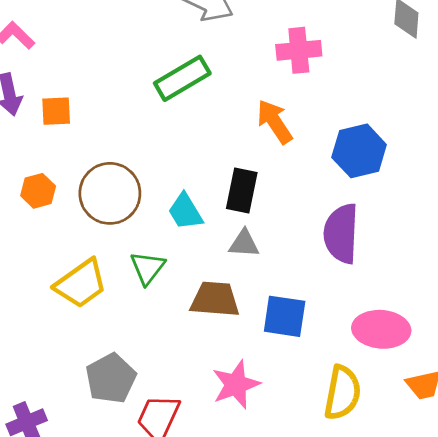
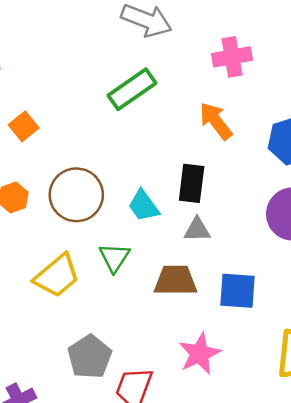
orange square: (56, 111) -> (24, 126), turned -32

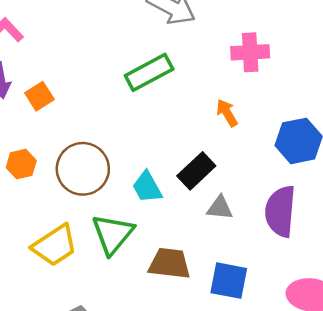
orange arrow: (216, 121) -> (227, 113), size x0.7
black rectangle: (192, 183) -> (196, 171), turned 33
gray triangle: (197, 230) -> (220, 208), moved
green triangle: (114, 257) -> (113, 234), size x1.4

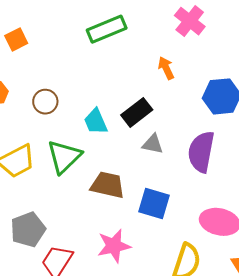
pink cross: (250, 52) -> (190, 21), turned 36
brown circle: (83, 169) -> (45, 102), size x0.6

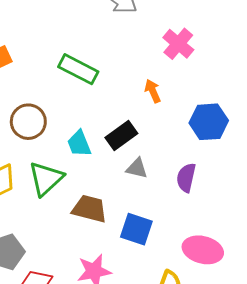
green rectangle: (107, 29) -> (78, 69), moved, turned 48
brown circle: (45, 102) -> (28, 122), size x1.4
purple semicircle: (201, 152) -> (186, 178), size x0.7

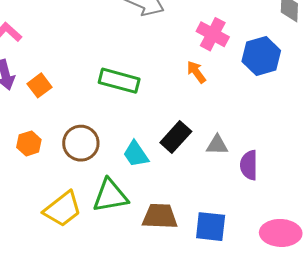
orange arrow: (153, 91) -> (196, 72), moved
blue hexagon: (209, 122) -> (261, 56), moved
gray triangle: (137, 168) -> (217, 145), moved
green triangle: (46, 179) -> (110, 196), turned 45

